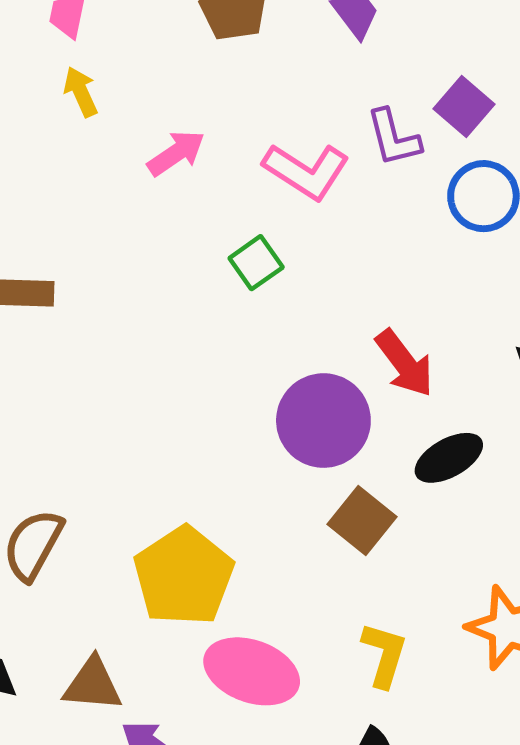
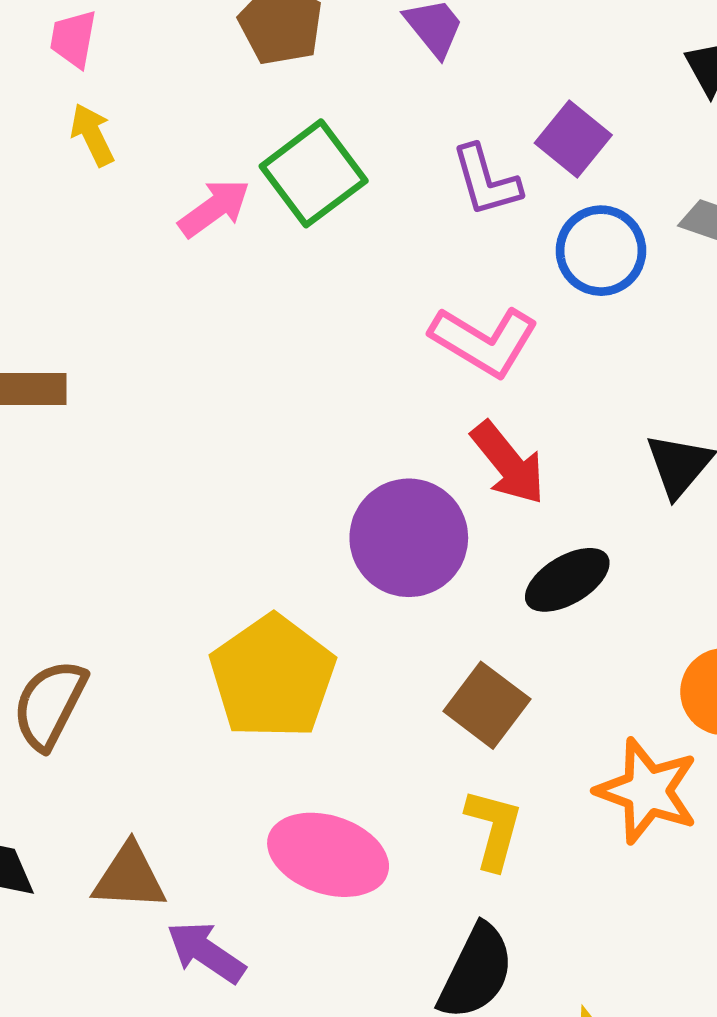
pink L-shape: (306, 171) -> (484, 341), moved
green square: (256, 263) -> (314, 173), moved, size x1.5
brown square: (362, 520) -> (487, 705), moved
yellow pentagon: (184, 576) -> (273, 677), moved

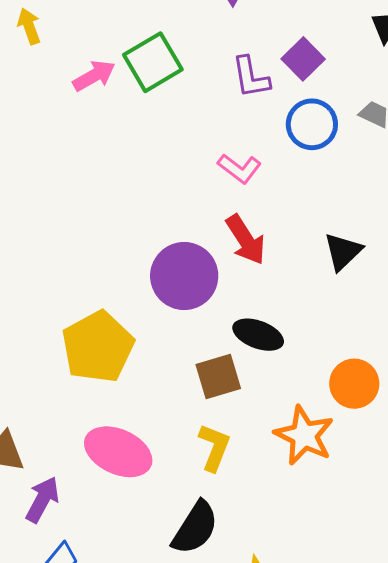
pink L-shape: (484, 341) -> (240, 169), size x0.7
black ellipse: (567, 580) -> (258, 335), moved, turned 45
brown square: (487, 705) -> (218, 376), turned 30
purple arrow: (206, 952) -> (42, 500), turned 78

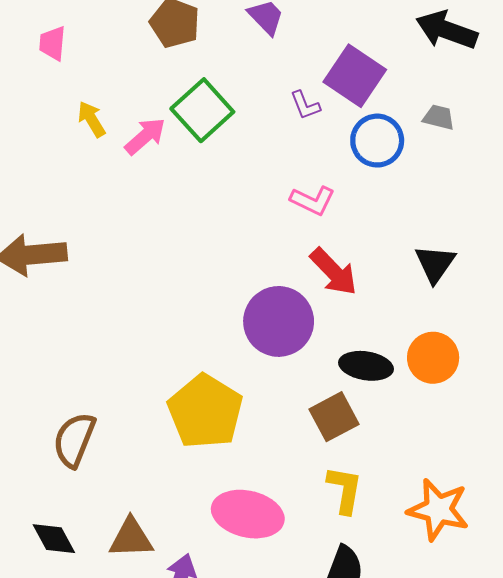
yellow arrow: (29, 26) -> (92, 119), moved
purple square: (303, 59) -> (355, 76), size x1.4
purple L-shape: (251, 77) -> (305, 105), size x0.7
orange circle: (354, 384) -> (433, 358), moved
orange star: (304, 435) -> (438, 510), moved

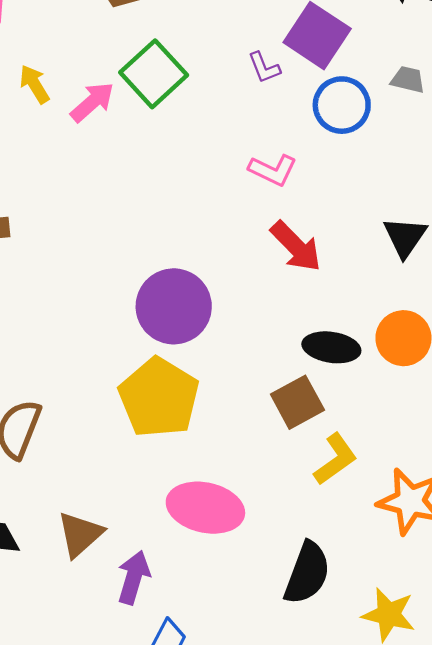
purple circle: (279, 321) -> (174, 306), moved
yellow L-shape: (345, 490) -> (335, 459), moved, turned 45
brown triangle: (131, 538) -> (80, 534), turned -39

